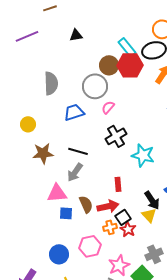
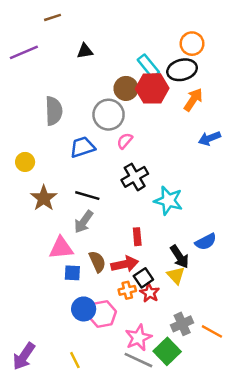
brown star: (43, 153) -> (44, 198), turned -30
blue circle: (59, 254) -> (84, 309), moved

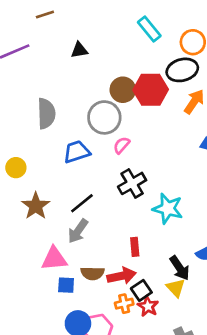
cyan rectangle: (148, 66) -> (149, 29), moved
black line: (87, 196) -> (82, 203), turned -55
brown semicircle: (97, 262) -> (92, 273), turned 115

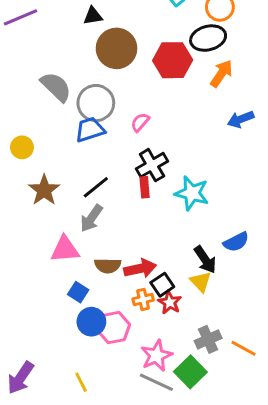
brown circle: (123, 90) -> (117, 48), moved, size x1.4
gray semicircle: (46, 113) -> (56, 87), turned -44
gray circle: (104, 117) -> (96, 103), moved
red rectangle: (135, 247) -> (145, 187), moved
blue square: (66, 285) -> (78, 292), moved, turned 30

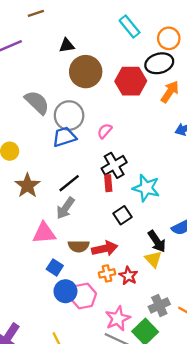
black square: (162, 285) -> (122, 215), moved

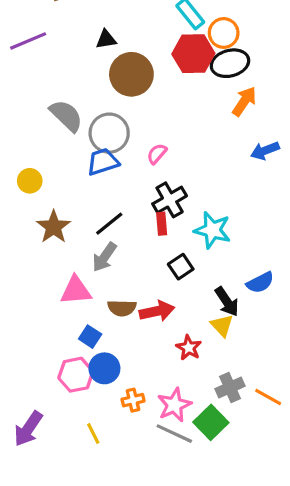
orange circle: (169, 38) -> (224, 33), moved
red hexagon: (131, 81) -> (193, 54), moved
orange cross: (107, 273) -> (133, 400), moved
pink hexagon: (83, 296) -> (76, 375), moved

